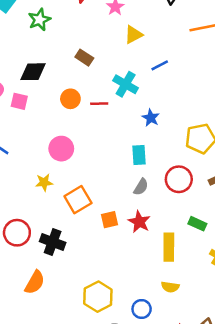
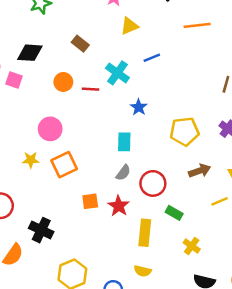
red circle: (179, 179) -> (153, 183), moved
orange square: (78, 200) -> (64, 165), moved
black cross: (53, 242) -> (41, 230), moved

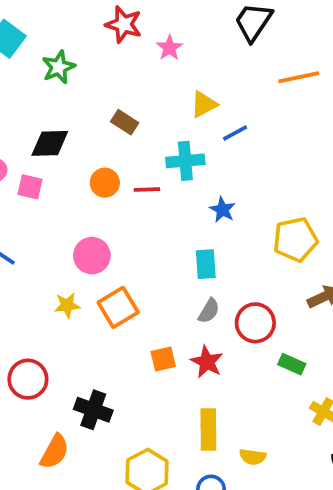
yellow triangle: (129, 26) -> (204, 104), moved
cyan cross: (117, 73) -> (185, 161), turned -35
yellow rectangle: (145, 233) -> (208, 429), moved

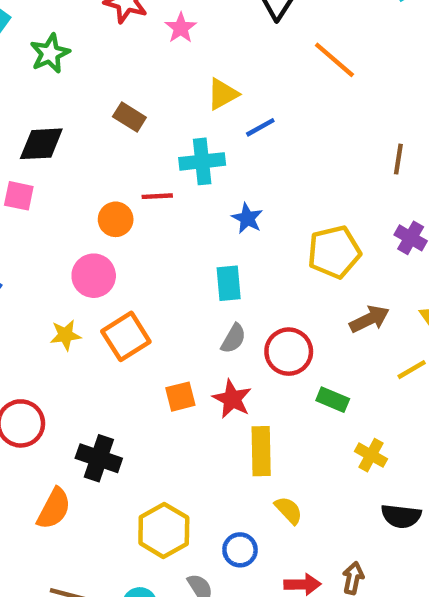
orange line: (299, 77) -> (334, 60), turned 54
orange circle: (105, 183) -> (116, 219), moved
yellow rectangle: (208, 429) -> (261, 451), moved
yellow semicircle: (253, 457) -> (289, 510), turned -140

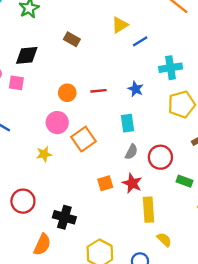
cyan cross: (202, 161) -> (171, 68), moved
red line: (157, 196) -> (98, 91), moved
orange square: (126, 336) -> (84, 139), moved

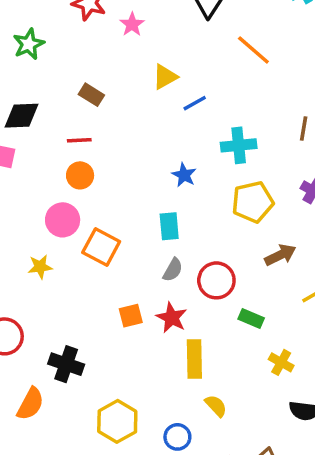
red line: (98, 91) -> (79, 140), moved
orange square: (84, 139) -> (101, 247), turned -30

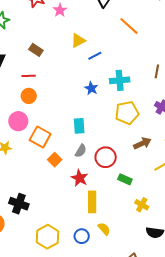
blue star: (184, 175) -> (91, 88), moved
orange square: (131, 316) -> (55, 160), moved, turned -32
blue circle: (177, 437) -> (82, 236), moved

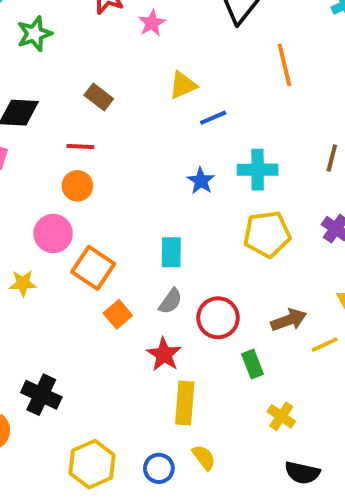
orange line: (129, 26) -> (284, 65), turned 30
brown arrow: (142, 143) -> (289, 320), moved
green rectangle: (125, 179) -> (253, 364), turned 40

